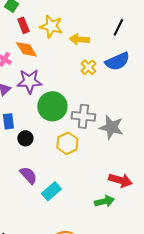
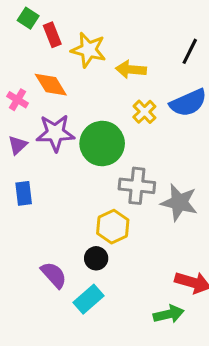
red rectangle: (23, 25) -> (52, 35), moved
green circle: (52, 106) -> (102, 143), moved
black circle: (25, 138) -> (96, 258), moved

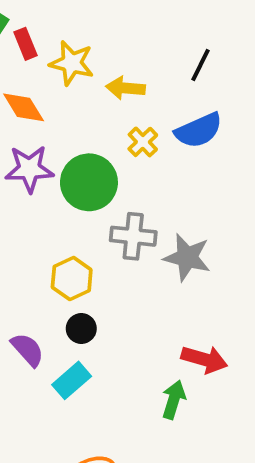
yellow hexagon: (113, 227) -> (72, 279), moved
green arrow: (169, 314) -> (174, 400), turned -60

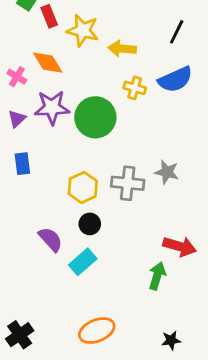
yellow cross: (143, 142) -> (135, 88), turned -30
gray cross: (133, 236) -> (128, 183), moved
gray star: (187, 257) -> (167, 172), size x0.7

